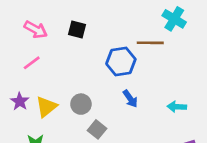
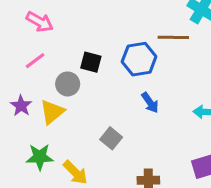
black square: (77, 30) -> (91, 62), moved
gray circle: (81, 104) -> (68, 84), moved

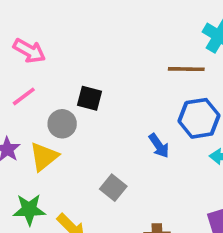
blue hexagon: (139, 59) -> (199, 118), moved

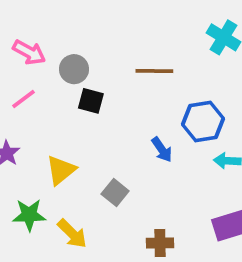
brown line: (186, 69) -> (154, 71), moved
gray circle: (62, 124) -> (74, 69), moved
yellow triangle: (44, 157) -> (61, 170), moved

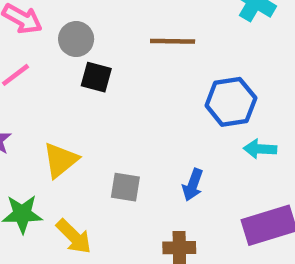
blue arrow: (162, 150) -> (193, 185), moved, turned 55
gray square: (115, 193) -> (125, 187), turned -30

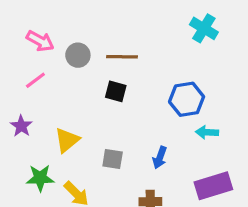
brown line: (173, 41) -> (122, 57), moved
black square: (96, 77) -> (116, 91), moved

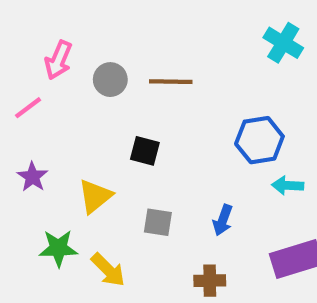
pink arrow: (40, 41) -> (58, 60), turned 84
pink line: (35, 80) -> (28, 108), moved
black square: (116, 91) -> (145, 151), moved

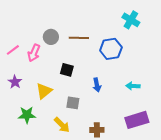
pink arrow: (58, 60) -> (34, 53), moved
blue hexagon: (259, 140) -> (111, 49), moved
blue arrow: (223, 220) -> (97, 85), moved, turned -32
yellow arrow: (108, 270) -> (62, 125), moved

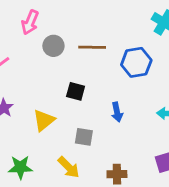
pink arrow: (34, 53) -> (30, 22), moved
green star: (27, 115) -> (20, 167), moved

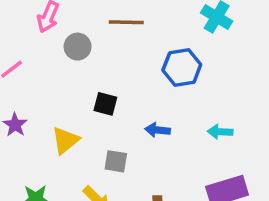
brown line: (92, 47) -> (126, 22), moved
blue arrow: (117, 112) -> (158, 130), turned 108

